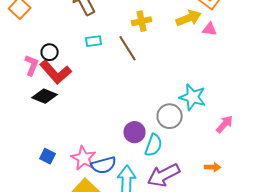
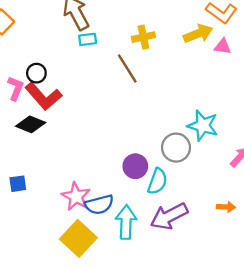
cyan rectangle: (94, 41) -> (88, 39), moved
blue square: (48, 156) -> (18, 184), moved, turned -35

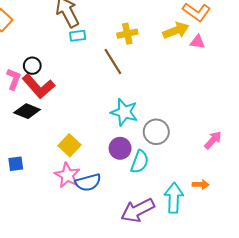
cyan star: (203, 125) -> (124, 112), moved
purple arrow: (169, 216) -> (138, 210), moved
cyan arrow: (126, 222) -> (174, 198), moved
yellow square: (78, 238) -> (69, 145), moved, size x0.7

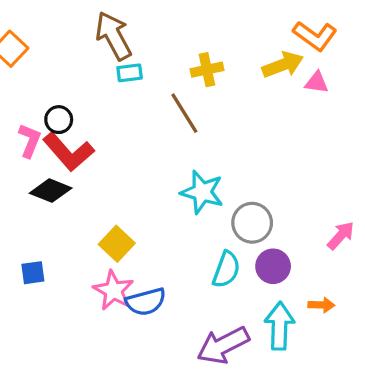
purple circle: (120, 148) -> (273, 266), moved

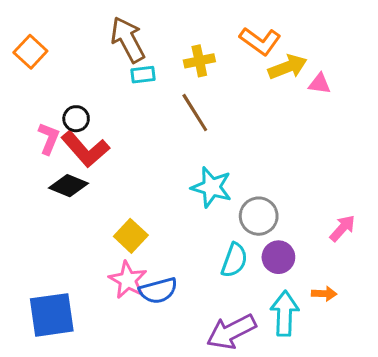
orange L-shape: (315, 36) -> (260, 41), moved
yellow cross: (207, 70) -> (199, 61), moved
blue square: (33, 273) -> (52, 315), moved, size x2.0

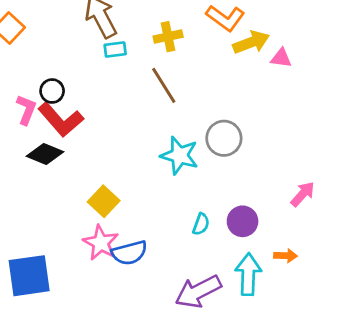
gray circle: (259, 216) -> (224, 138), moved
cyan semicircle: (234, 260) -> (201, 224), size x0.7

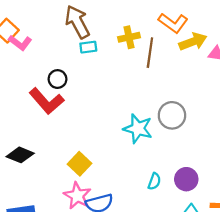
brown line: (164, 85) -> (150, 53), moved, turned 40
black circle: (52, 91) -> (58, 79), moved
pink L-shape: (26, 110) -> (20, 43), moved, turned 105
black diamond: (45, 154) -> (20, 155), moved

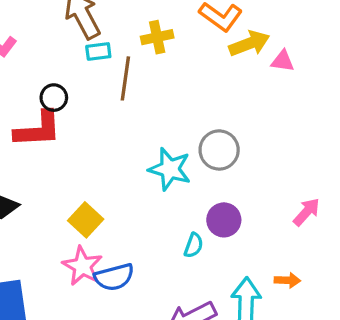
brown line: (150, 53) -> (125, 78), moved
red L-shape: (47, 101) -> (38, 129), turned -52
purple circle: (186, 179) -> (224, 220), moved

